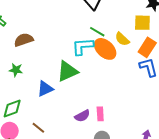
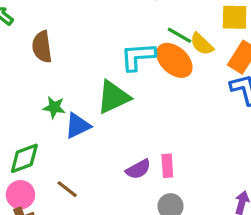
green line: (97, 32) -> (179, 35), moved
brown semicircle: (24, 40) -> (42, 47), turned -78
green star: (16, 70) -> (54, 107), moved

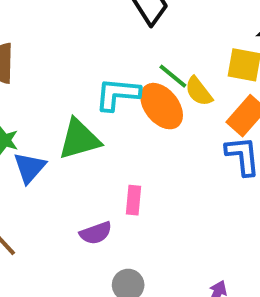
blue triangle: (78, 126) -> (30, 168), turned -32
pink rectangle: (167, 166) -> (134, 200), moved

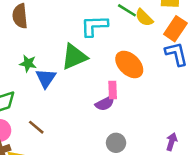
orange ellipse: (162, 106) -> (129, 64), moved
purple semicircle: (96, 233) -> (105, 103), moved

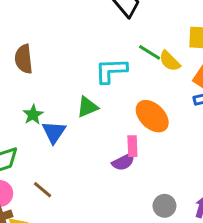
green triangle: (74, 57) -> (87, 107), size x0.7
green star: (28, 63) -> (33, 115), turned 30
gray circle: (116, 143) -> (164, 206), moved

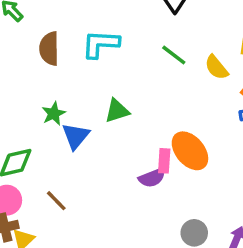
green line: (150, 52) -> (174, 55), moved
cyan L-shape: (111, 71) -> (101, 44), moved
orange ellipse: (152, 116) -> (190, 151), moved

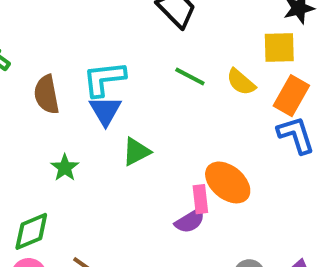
blue triangle: (76, 136) -> (105, 111), moved

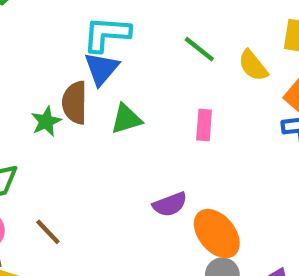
brown semicircle: (47, 94) -> (75, 103), moved
orange ellipse: (228, 182) -> (217, 234), moved
pink rectangle: (200, 199) -> (204, 125), moved

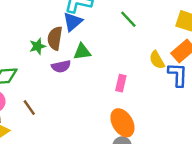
yellow semicircle: (253, 66) -> (157, 60), moved
pink rectangle: (204, 125) -> (121, 83), moved
purple semicircle: (170, 204) -> (61, 66), moved

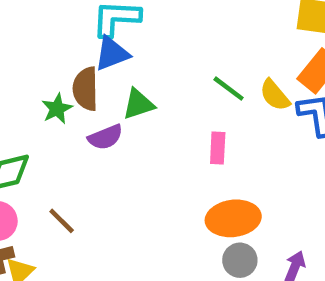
green line: (128, 19) -> (229, 89), moved
blue triangle: (73, 22) -> (112, 54), turned 30
orange ellipse: (122, 123) -> (233, 218), turned -56

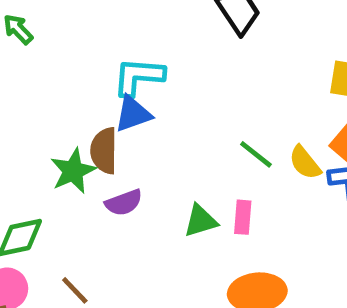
green triangle: (138, 104) -> (201, 221), moved
green star: (57, 109) -> (73, 171), size x1.4

